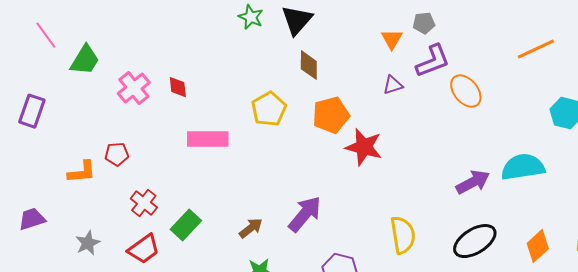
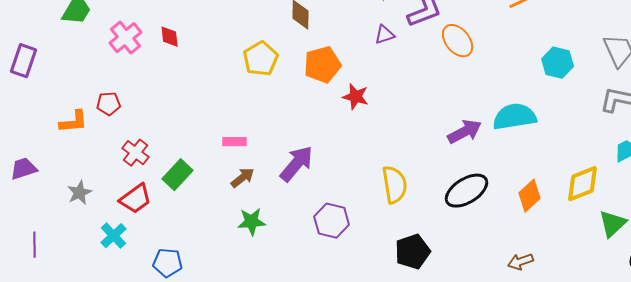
pink rectangle: (208, 139) -> (235, 142), moved, size x0.6
red star: (364, 147) -> (356, 97), size x0.7

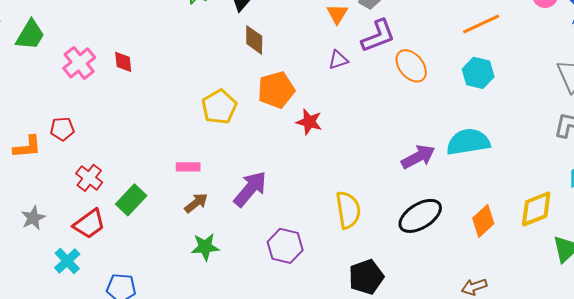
yellow pentagon: (261, 59) -> (219, 107), moved
cyan hexagon: (558, 63) -> (478, 73), moved

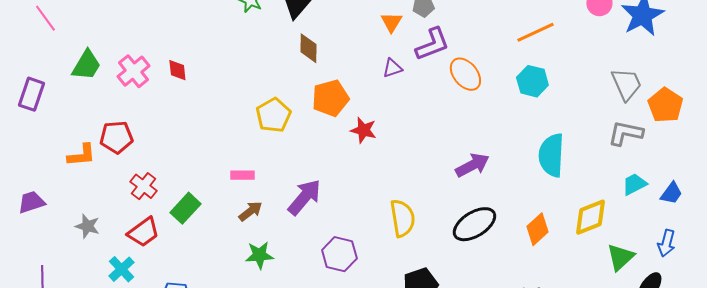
green trapezoid: (30, 35) -> (86, 65), moved
red pentagon: (62, 129) -> (116, 137), size x1.4
cyan semicircle: (468, 142) -> (551, 155), moved, turned -78
gray star: (33, 218) -> (87, 226), turned -30

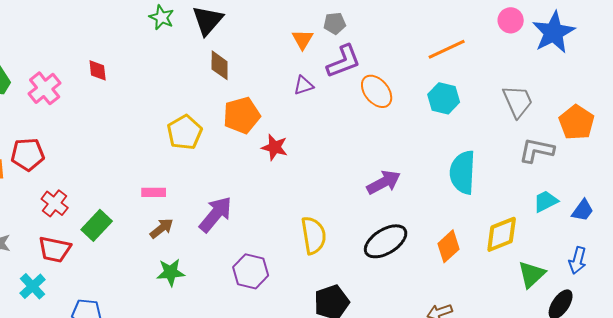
red diamond: (177, 70) -> (98, 70), moved
gray trapezoid: (626, 84) -> (518, 101), moved
red trapezoid: (143, 232) -> (55, 249), turned 48

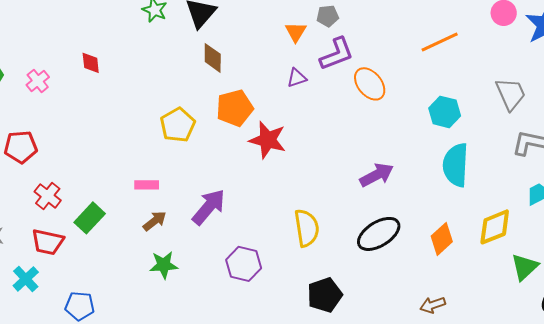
pink cross: (45, 88) -> (38, 81), size x0.7
cyan hexagon: (444, 98) -> (445, 112), moved
red star: (275, 147) -> (268, 140), size x1.4

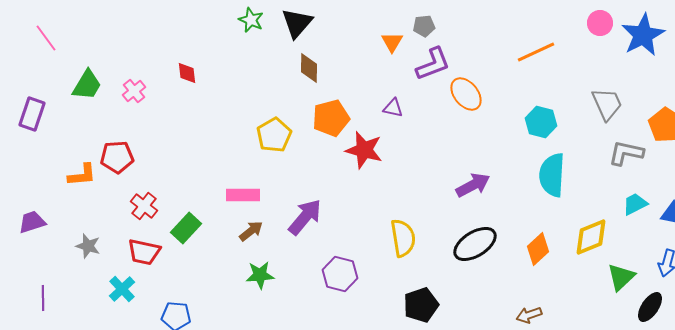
purple triangle: (297, 78) -> (393, 108), moved, turned 30
pink rectangle: (147, 185) -> (243, 195), size x1.4

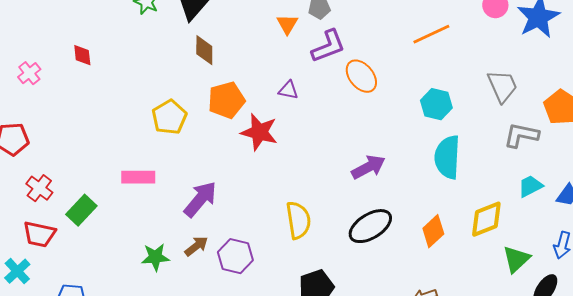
brown arrow: (251, 231) -> (196, 246), moved

